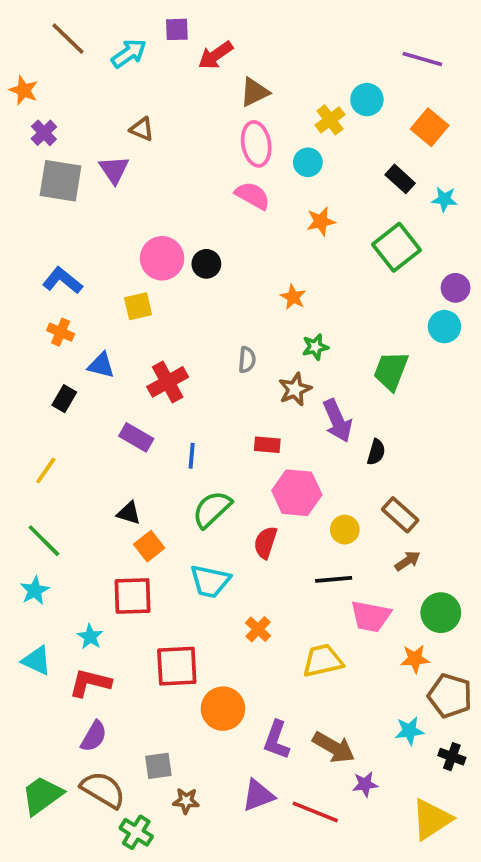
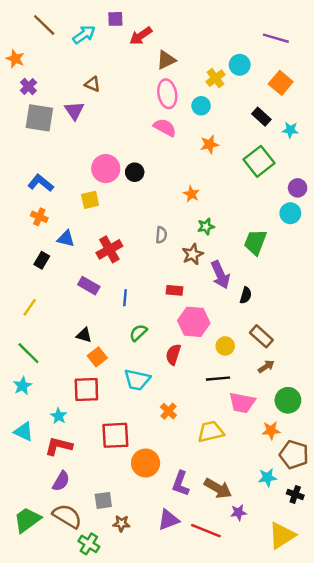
green semicircle: (212, 509) -> (138, 333), size x0.7

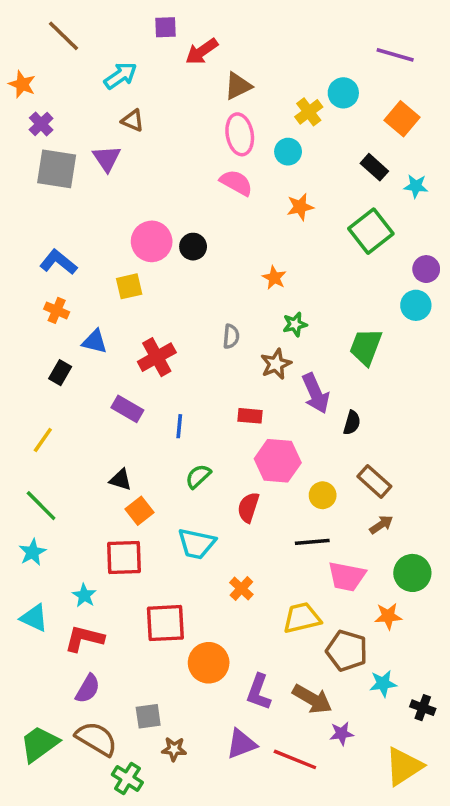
cyan arrow: (84, 35) -> (121, 76), moved
brown pentagon: (294, 455) -> (347, 651), moved

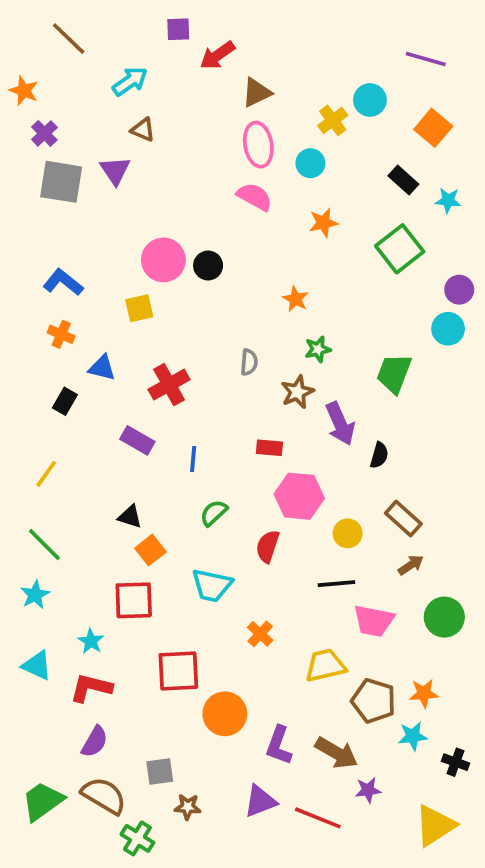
orange star: (388, 616) -> (424, 693), moved

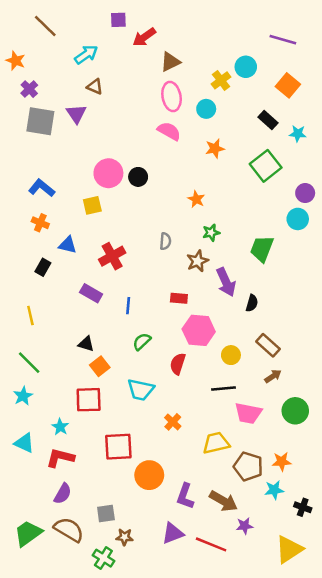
yellow line: (46, 474) -> (30, 316), turned -48
green cross: (137, 838) -> (103, 558), moved

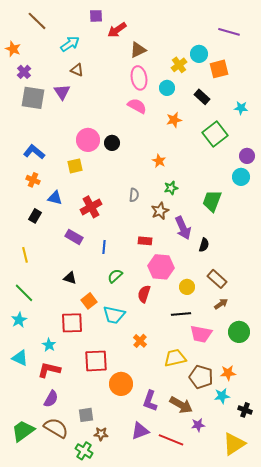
orange square: (288, 85) -> (219, 69), moved, turned 36
black rectangle: (268, 120) -> (202, 97), moved
orange square: (100, 366) -> (89, 301), moved

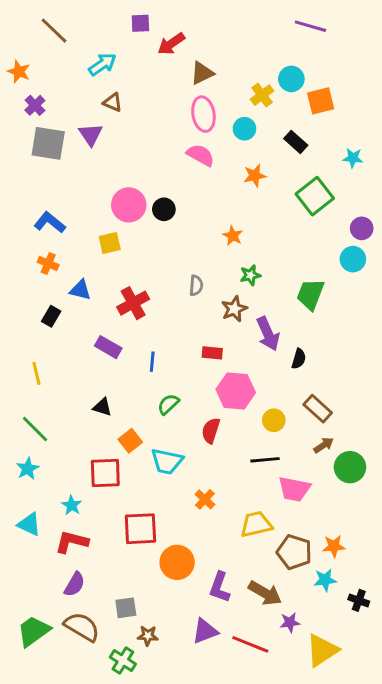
purple line: (229, 32) -> (310, 26), moved
green circle: (239, 332) -> (350, 467), moved
yellow triangle: (234, 444) -> (322, 650), moved

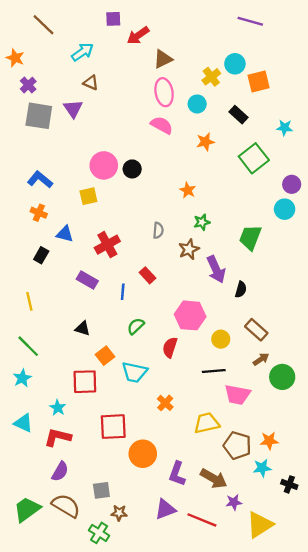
red rectangle: (212, 353) -> (148, 275), moved, turned 42

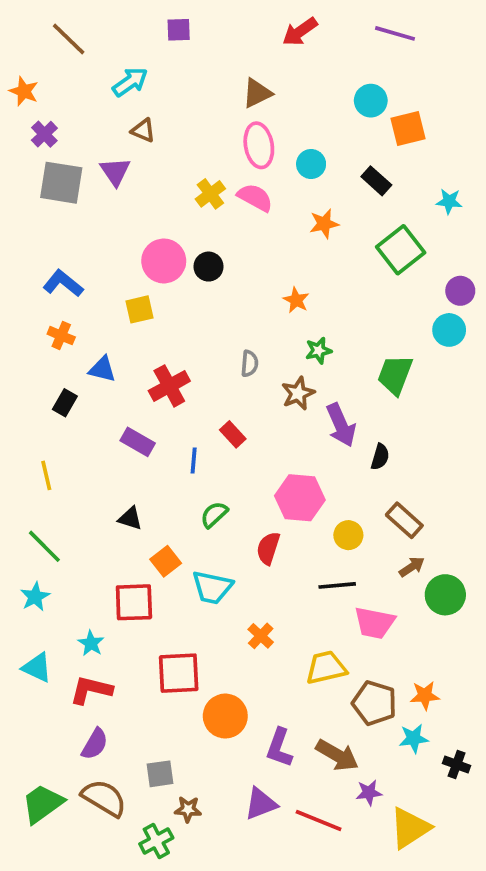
red arrow: (138, 35) -> (300, 32), moved
yellow cross: (211, 77) -> (210, 194), moved
green cross: (99, 533) -> (156, 841), turned 30

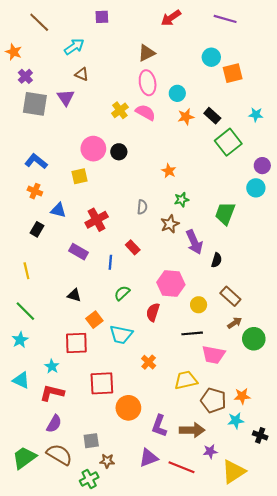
black rectangle: (376, 181) -> (212, 116), moved
orange star: (324, 224) -> (186, 117), moved
brown arrow: (337, 755) -> (192, 430), turned -30

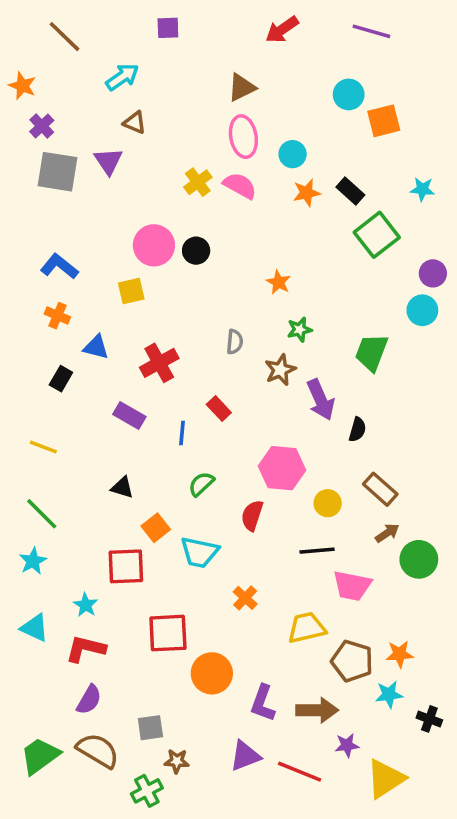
yellow line: (26, 271) -> (43, 447), turned -56

